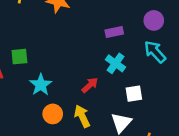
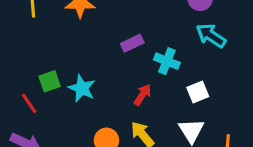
purple rectangle: (114, 32) -> (132, 43), moved
cyan star: (41, 85) -> (82, 88), moved

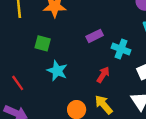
green square: (50, 81) -> (43, 43), moved, turned 35

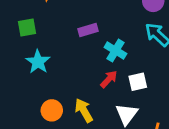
green square: (43, 43) -> (27, 27), turned -35
red arrow: (103, 75) -> (109, 79), moved

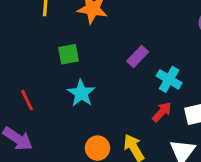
purple rectangle: (88, 30) -> (138, 56), turned -30

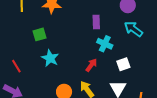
purple rectangle: (138, 56) -> (96, 22), moved, turned -40
red arrow: (162, 112) -> (91, 65), moved

